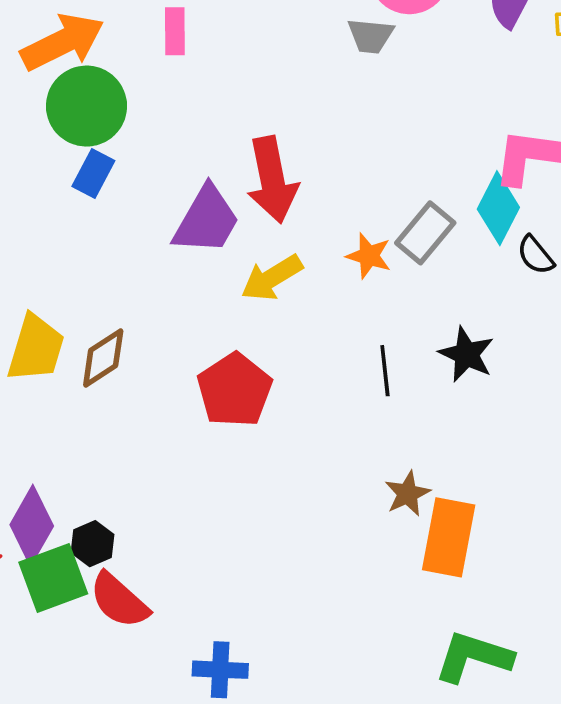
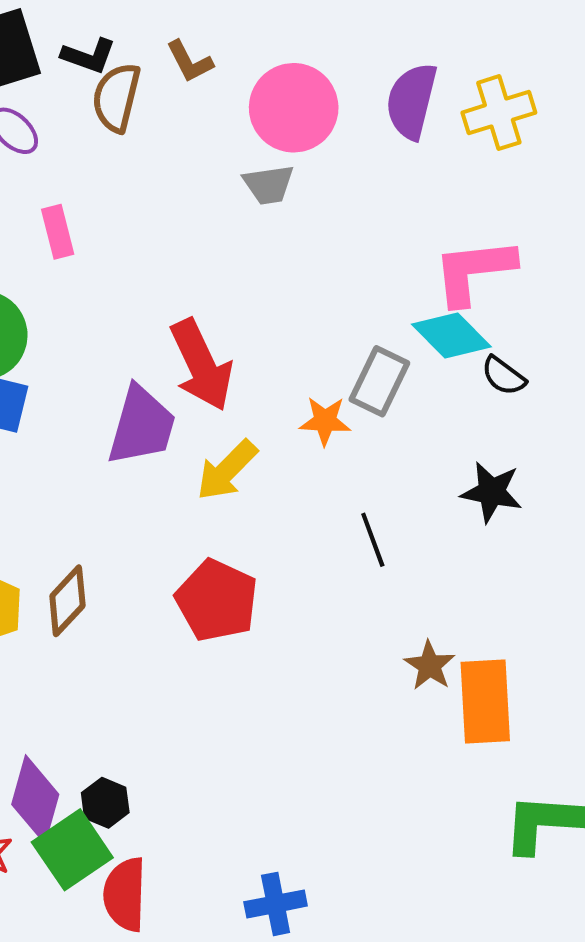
cyan diamond: (498, 208) -> (451, 335), turned -58
black star: (466, 354) -> (492, 492), moved
red semicircle: (119, 600) -> (125, 894), moved, turned 64

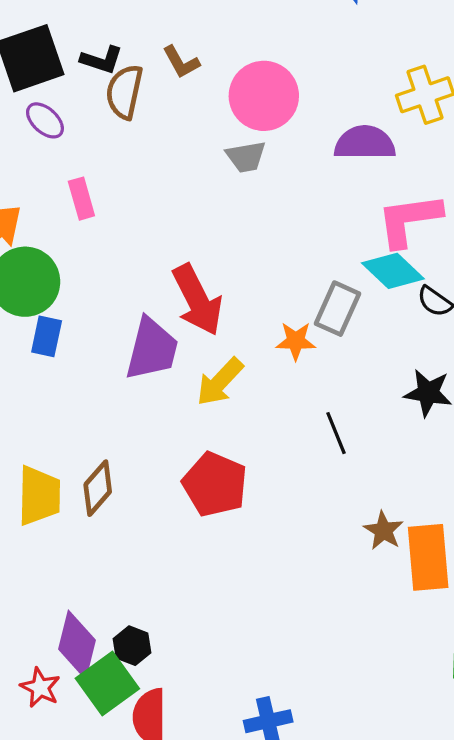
purple semicircle: (411, 101) -> (365, 143), moved, turned 78

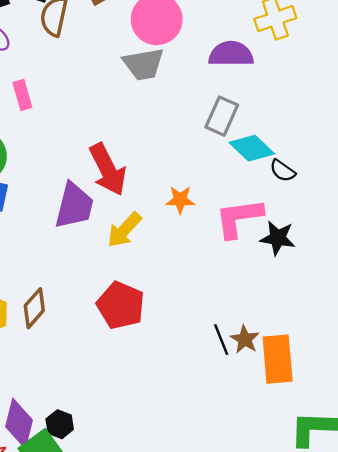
gray trapezoid: (246, 157) -> (143, 64), size x1.4
pink L-shape: (409, 220) -> (239, 218), moved
gray rectangle: (337, 309) -> (222, 116), moved
black line: (336, 433) -> (221, 340), moved

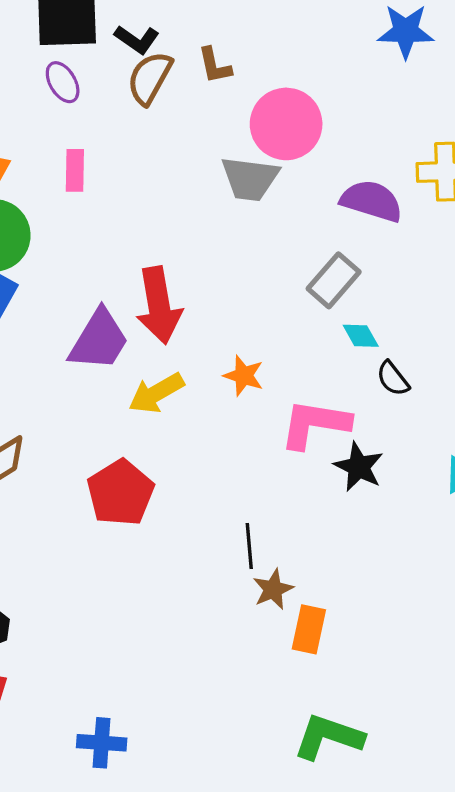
cyan diamond: (252, 148) -> (361, 336), size x0.6
black line: (221, 340) -> (249, 546), moved
orange rectangle: (278, 359) -> (309, 629), size x0.7

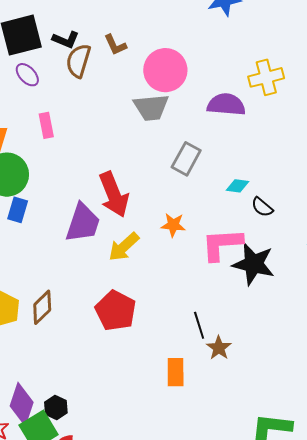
gray rectangle: (334, 280) -> (186, 159), moved
cyan diamond: (361, 336) -> (237, 186), turned -40
black star: (359, 467) -> (253, 264), size x1.4
orange rectangle: (309, 629) -> (176, 372), moved

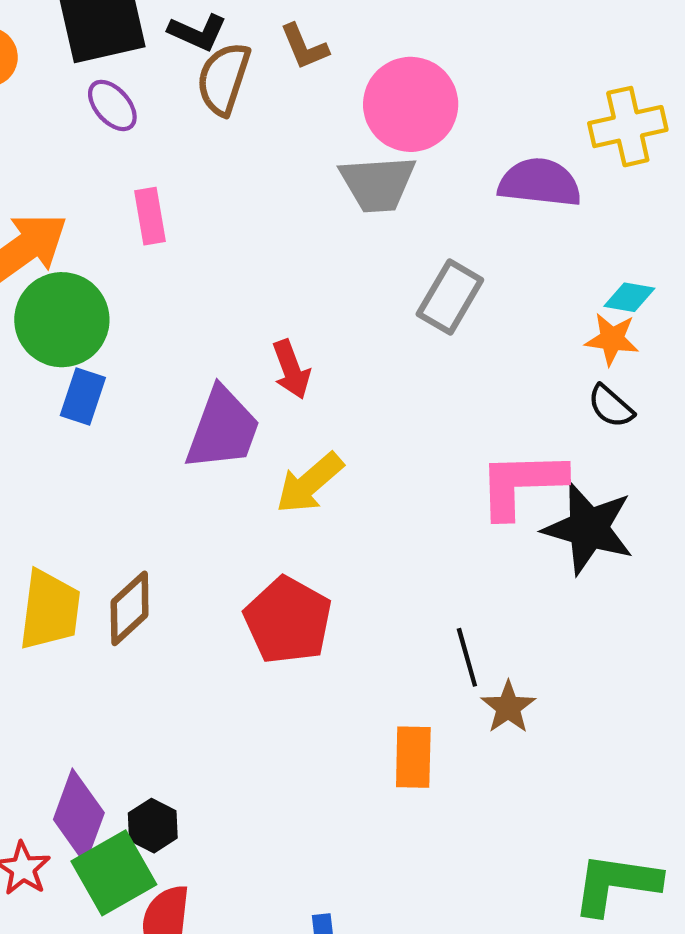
cyan diamond: (237, 186) -> (629, 297), moved
red arrow: (114, 194) -> (291, 369), size x0.6
orange star: (173, 225) -> (612, 339), moved

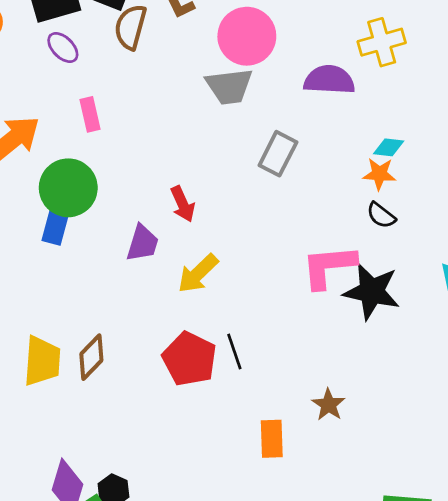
green circle: (62, 320) -> (68, 188), moved
purple trapezoid: (223, 429) -> (142, 243), size x0.7
black line: (467, 657) -> (234, 351), moved

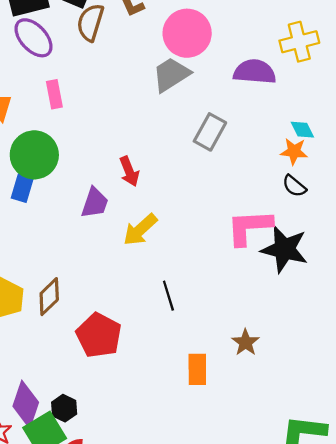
purple ellipse: (63, 47) -> (33, 38), size x1.5
gray trapezoid: (229, 86) -> (171, 75), turned 153
cyan diamond: (389, 147) -> (302, 130), turned 55
red pentagon: (190, 359) -> (99, 335), moved

